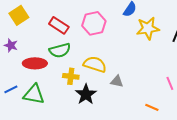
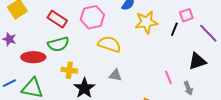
yellow semicircle: (95, 64) -> (109, 44), moved

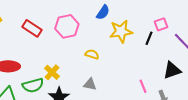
green semicircle: (58, 44) -> (33, 85), moved
yellow semicircle: (109, 44) -> (92, 54), moved, size x0.6
yellow cross: (69, 70) -> (52, 72), moved, turned 35

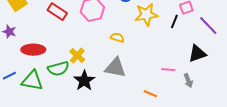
gray triangle: (90, 84) -> (115, 68), size x1.6
pink line: (143, 86) -> (168, 70), turned -64

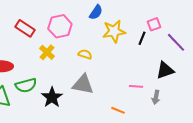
yellow cross: (77, 56) -> (47, 52), moved
gray arrow: (188, 81) -> (156, 97), turned 32

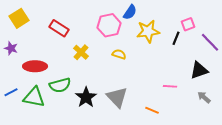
pink hexagon: (60, 26) -> (109, 25), moved
gray triangle: (83, 84) -> (117, 97), moved, turned 35
gray arrow: (156, 97) -> (204, 97), moved, turned 120

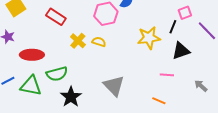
yellow star: (148, 31) -> (149, 38), moved
yellow semicircle: (119, 54) -> (99, 42), moved
black triangle: (199, 70) -> (181, 51), moved
black star: (86, 97) -> (71, 97), moved
orange line: (152, 110) -> (159, 101), moved

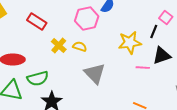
pink square: (185, 13) -> (166, 18), turned -32
pink line: (167, 75) -> (143, 68), moved
gray triangle: (114, 86) -> (95, 74), moved

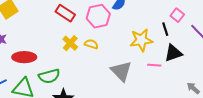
red rectangle: (37, 22) -> (65, 13), moved
black line: (154, 32) -> (165, 29), turned -40
gray triangle: (95, 74) -> (121, 71), moved

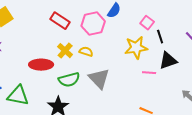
pink square: (177, 15) -> (147, 23), moved
red ellipse: (24, 57) -> (41, 65), moved
gray triangle: (121, 71) -> (99, 79), moved
green semicircle: (49, 76) -> (69, 80), moved

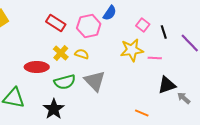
black line: (160, 37) -> (164, 32), moved
black triangle: (168, 61) -> (167, 85), moved
pink line: (149, 73) -> (155, 58), moved

